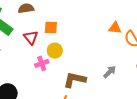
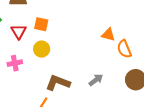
pink cross: (42, 63) -> (15, 63), moved

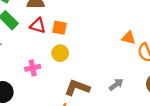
red triangle: (19, 32) -> (38, 26), moved, turned -42

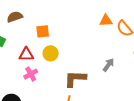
red triangle: (38, 26) -> (26, 54), moved

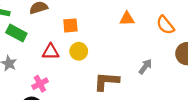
orange triangle: (106, 21) -> (127, 19), moved
pink cross: (31, 74) -> (40, 84), moved

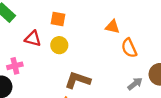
orange semicircle: (165, 25) -> (129, 48), moved
gray arrow: (145, 67) -> (135, 84), moved

